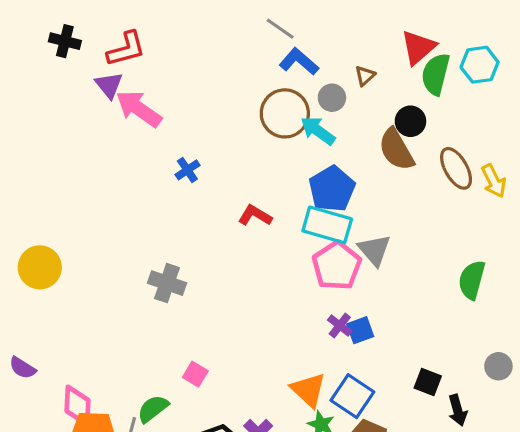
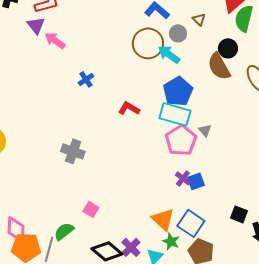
brown triangle: (365, 76) -> (199, 19), turned -32
pink arrow: (139, 109) -> (55, 40), size x0.7
gray triangle: (374, 250) -> (205, 130), size x0.6

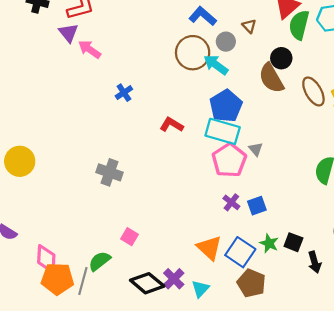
blue square: (196, 181) -> (257, 206), moved
green star: (171, 241) -> (269, 243), moved

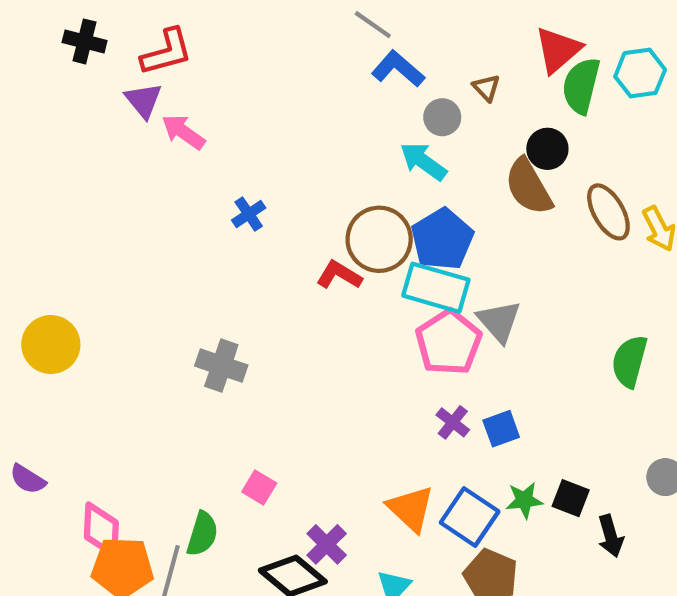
brown circle: (193, 53) -> (379, 239), moved
gray triangle: (256, 149) -> (499, 321), size x1.6
green star: (269, 243) -> (524, 500), turned -30
green semicircle: (100, 261) -> (202, 534), turned 145
purple cross: (174, 279) -> (327, 544), moved

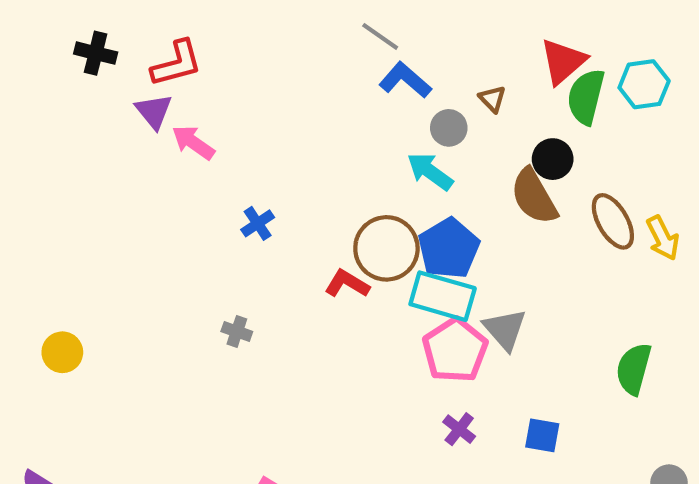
yellow circle: (51, 344) -> (62, 352), size x0.7
gray cross: (221, 366) -> (237, 331), moved, size x0.6
blue square: (501, 429) -> (542, 435), moved, turned 30

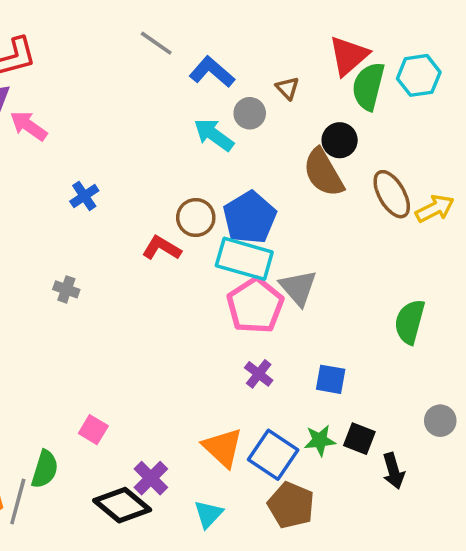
gray line: (380, 36) -> (156, 43), moved
cyan arrow: (430, 172) -> (214, 135), moved
yellow arrow: (663, 238) -> (435, 209), turned -90
brown circle: (386, 248) -> (196, 218), size x0.7

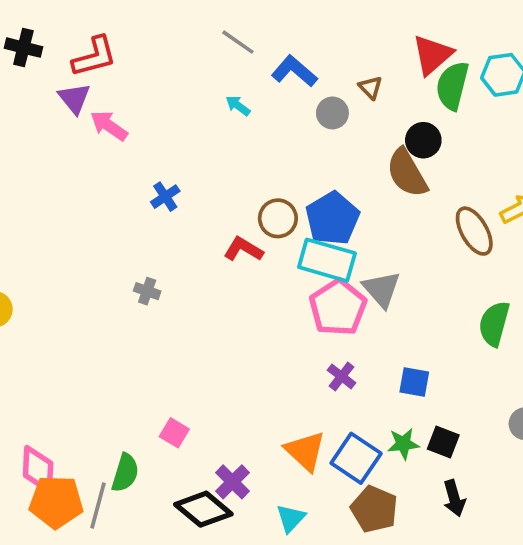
cyan arrow: (214, 135) -> (238, 106), moved, size x0.6
brown ellipse: (392, 194) -> (474, 231), moved
black arrow: (394, 471) -> (454, 498), moved

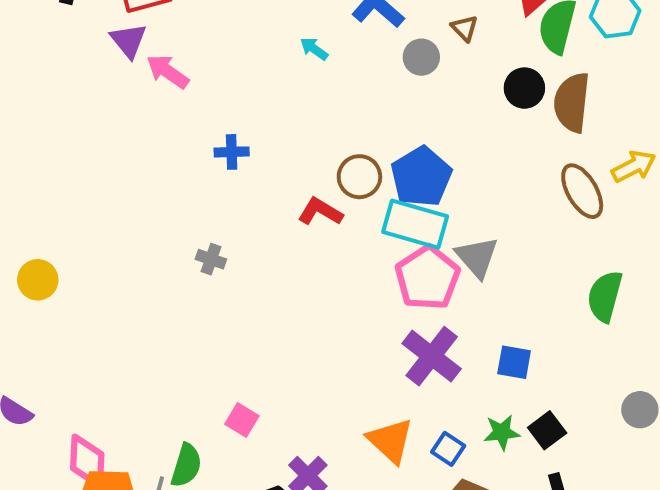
brown semicircle: (407, 173) -> (572, 102), moved, turned 36
blue cross: (165, 197) -> (232, 152), turned 32
purple cross: (342, 376) -> (432, 356), size x1.8
black square: (443, 442) -> (547, 430), turned 32
blue square: (356, 458) -> (448, 449), size x0.6

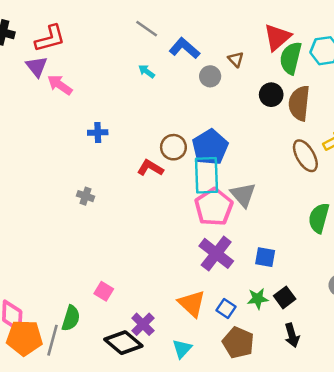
cyan rectangle: (415, 224) -> (206, 175), turned 72

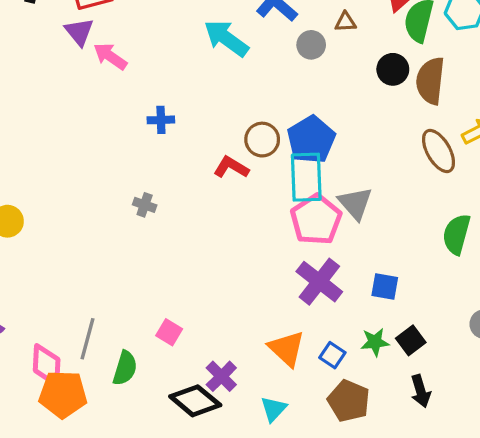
brown triangle: (236, 59) -> (345, 22), turned -49
cyan arrow: (147, 71) -> (226, 38), size x2.0
gray line: (53, 340) -> (87, 339), moved

